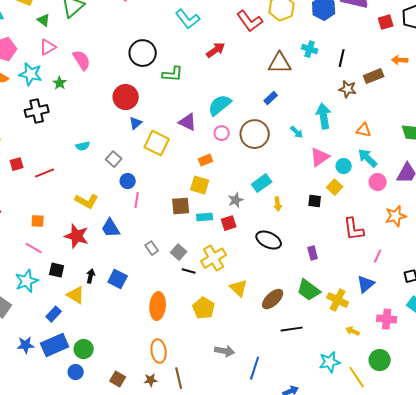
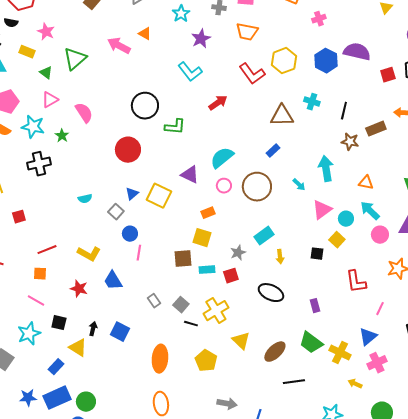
blue triangle: (136, 123) -> (132, 194), moved
red line: (45, 173) -> (47, 250), moved
red star: (77, 236) -> (79, 289), size x0.7
pink cross: (387, 319) -> (377, 363), moved, turned -30

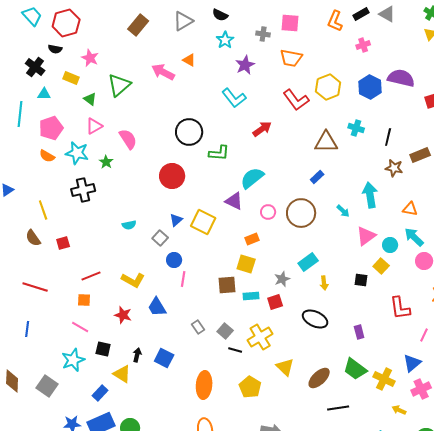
cyan semicircle: (222, 158) -> (252, 178), moved

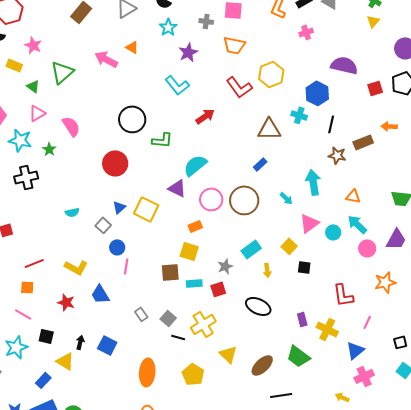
blue hexagon: (370, 87) -> (317, 93), moved
pink circle: (268, 212) -> (211, 199), size x1.5
yellow square: (381, 266) -> (289, 246), moved
yellow cross: (384, 379) -> (327, 329), moved

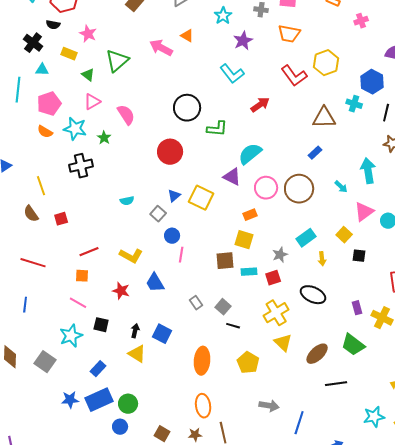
yellow cross: (203, 324) -> (276, 313), moved
yellow triangle: (65, 361) -> (137, 354), moved

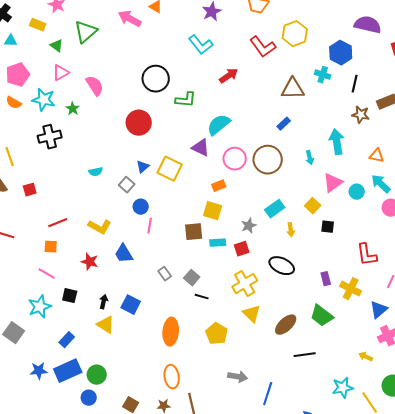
cyan arrow: (341, 187) -> (310, 158), turned 32

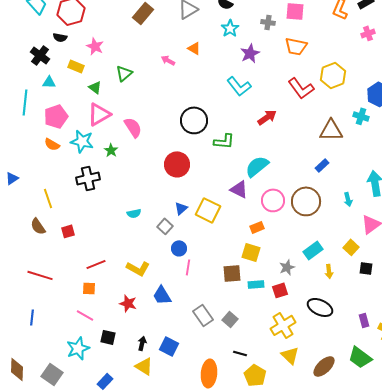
pink arrow: (130, 19) -> (168, 60), size x0.6
green triangle: (86, 32) -> (124, 73), size x0.7
pink triangle: (61, 73) -> (99, 114), size x1.4
gray rectangle: (165, 274) -> (203, 315), size x1.5
black line: (202, 297) -> (240, 353), moved

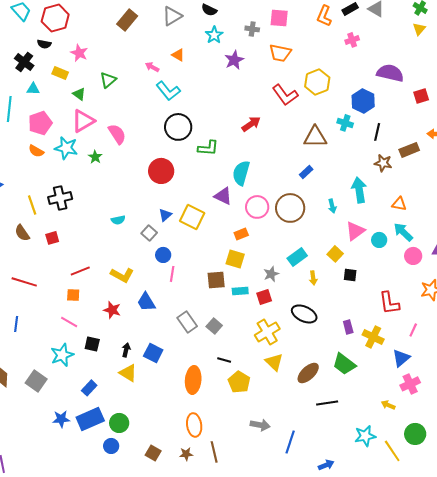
cyan L-shape: (239, 86) -> (168, 91), moved
cyan semicircle: (257, 166) -> (241, 173), turned -35
black cross: (88, 178) -> (60, 198), moved

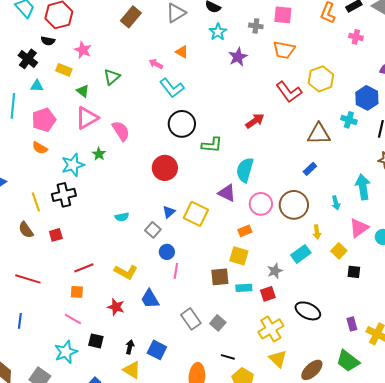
pink cross: (352, 40) -> (356, 37), turned 32
cyan star: (66, 148) -> (73, 165), moved, turned -30
yellow arrow: (313, 278) -> (317, 232), moved

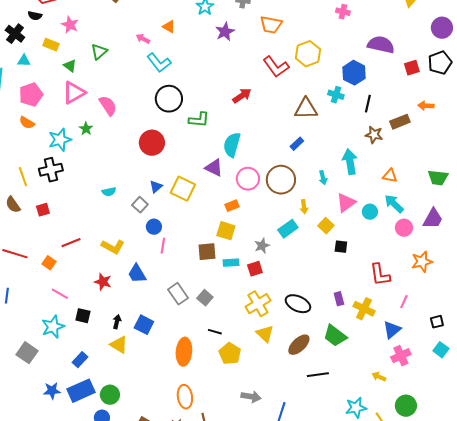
orange square: (77, 292) -> (49, 263), moved, turned 32
black ellipse: (308, 311) -> (298, 304), moved

